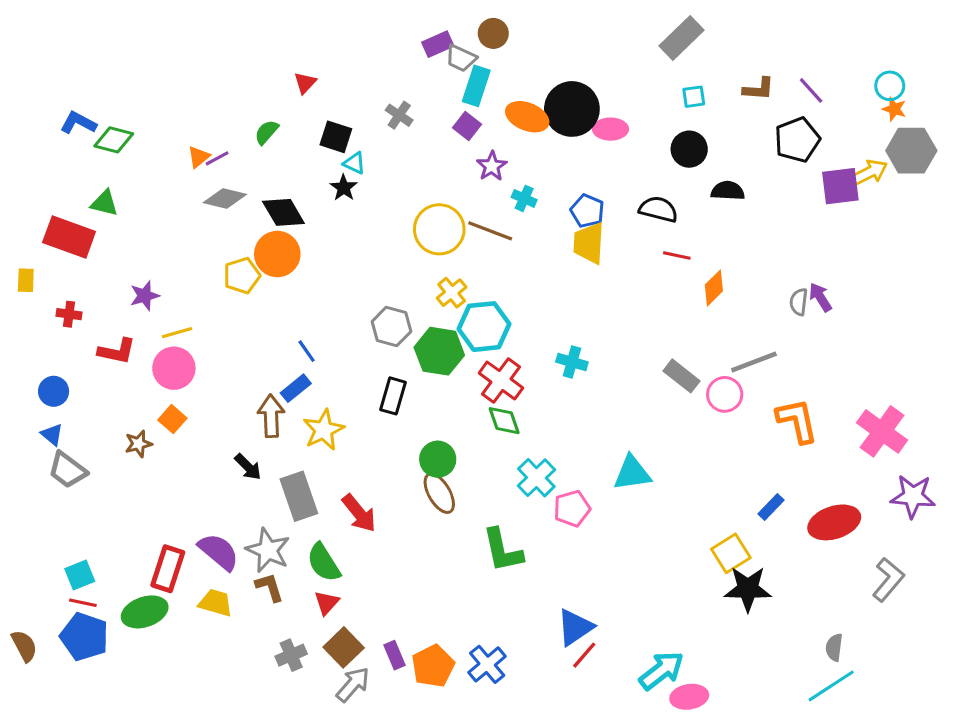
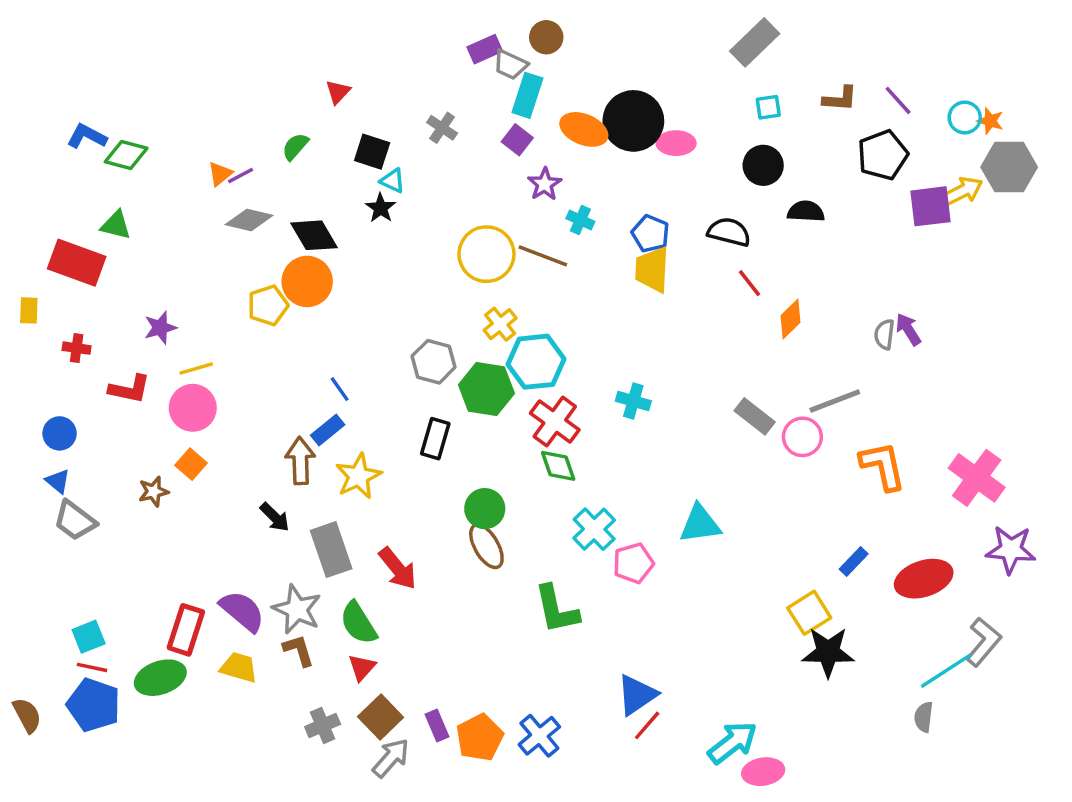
cyan circle: (890, 86) -> (965, 118), moved
red line: (677, 256) -> (749, 283), turned 40
cyan line: (831, 686) -> (946, 671), moved

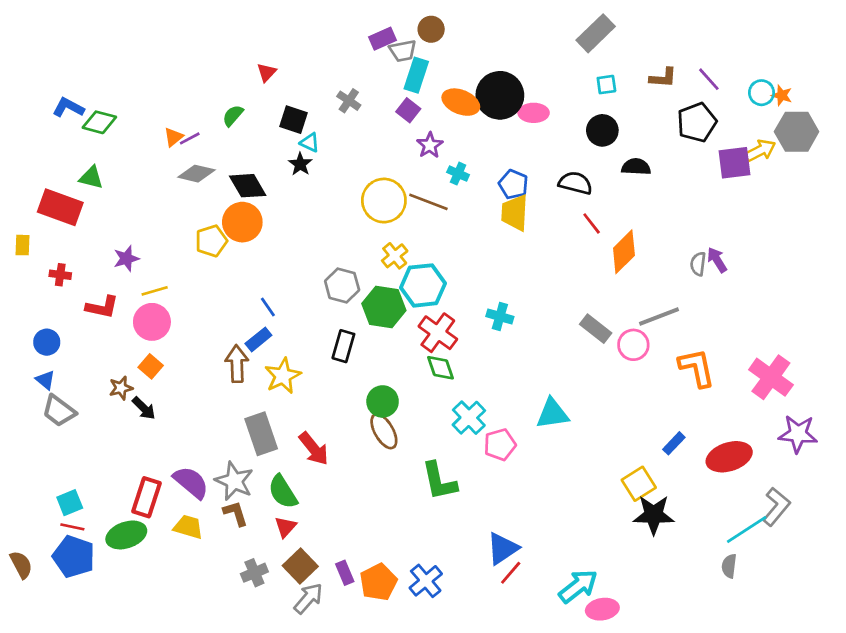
gray trapezoid: (510, 65) -> (403, 51), turned -36
orange diamond: (790, 319) -> (624, 252), size x1.4
black arrow: (275, 517) -> (144, 408), moved

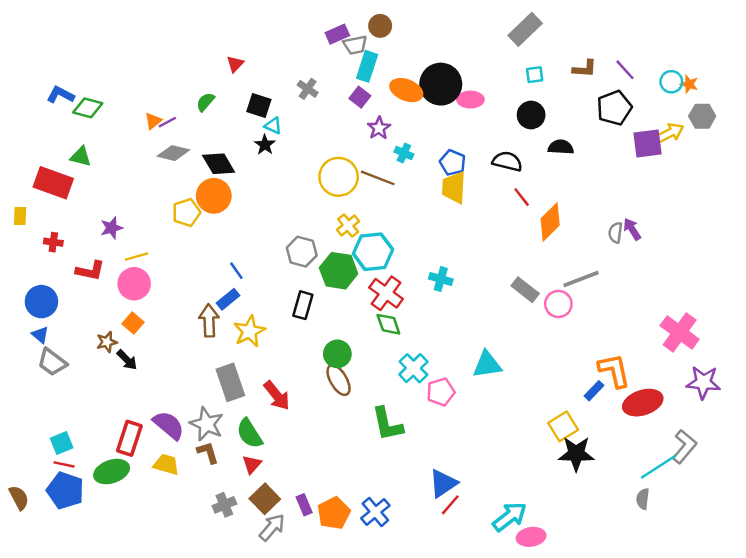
gray hexagon: (797, 132) -> (702, 116), size x0.7
blue circle: (47, 342) -> (41, 302), size x1.4
orange L-shape: (697, 368) -> (614, 371), moved

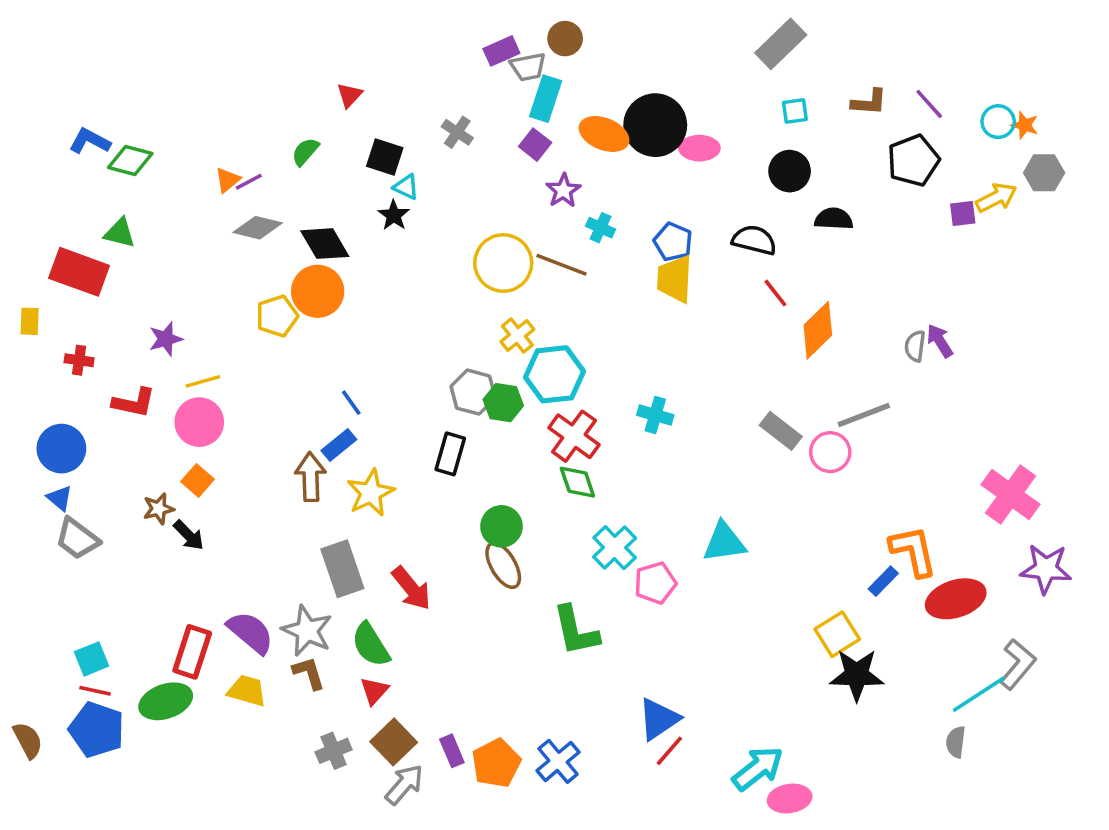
purple square: (648, 144) -> (963, 214), size x0.6
gray hexagon: (302, 252) -> (473, 392), moved
green hexagon: (339, 271) -> (503, 403), size x0.7

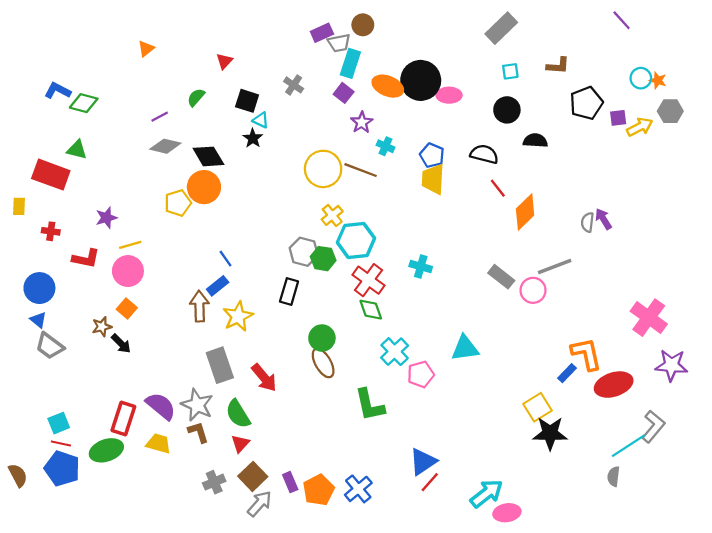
purple line: (929, 104) -> (622, 20), moved
orange triangle: (228, 180) -> (146, 49), moved
purple square: (963, 214) -> (618, 118), moved

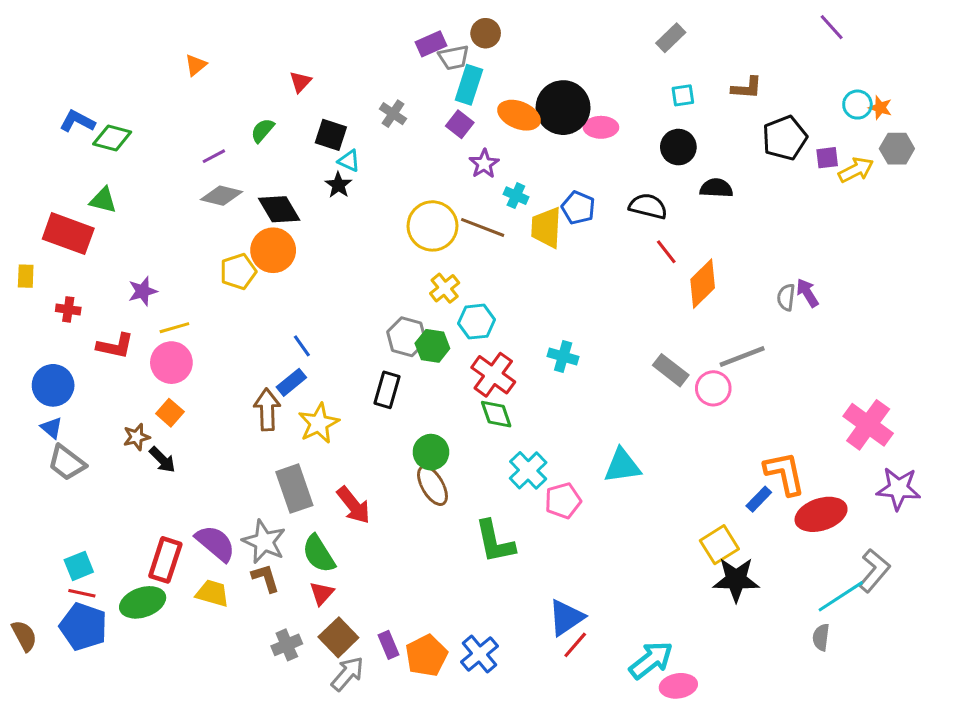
gray rectangle: (501, 28) -> (671, 38), size x0.7
yellow trapezoid: (433, 179) -> (546, 227), moved
cyan hexagon: (356, 240) -> (476, 322), size x0.7

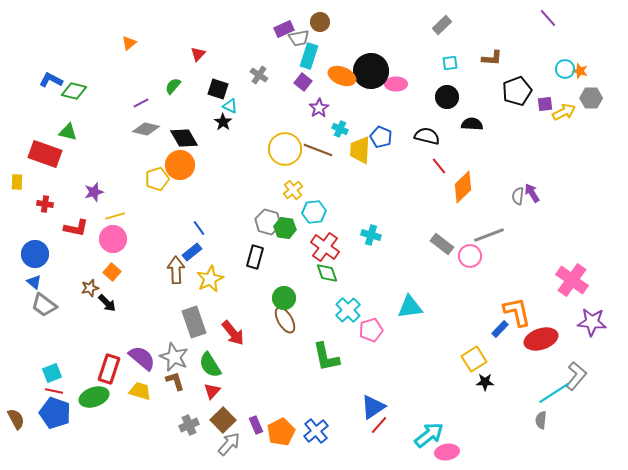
black star: (736, 580) -> (485, 382), size x0.6

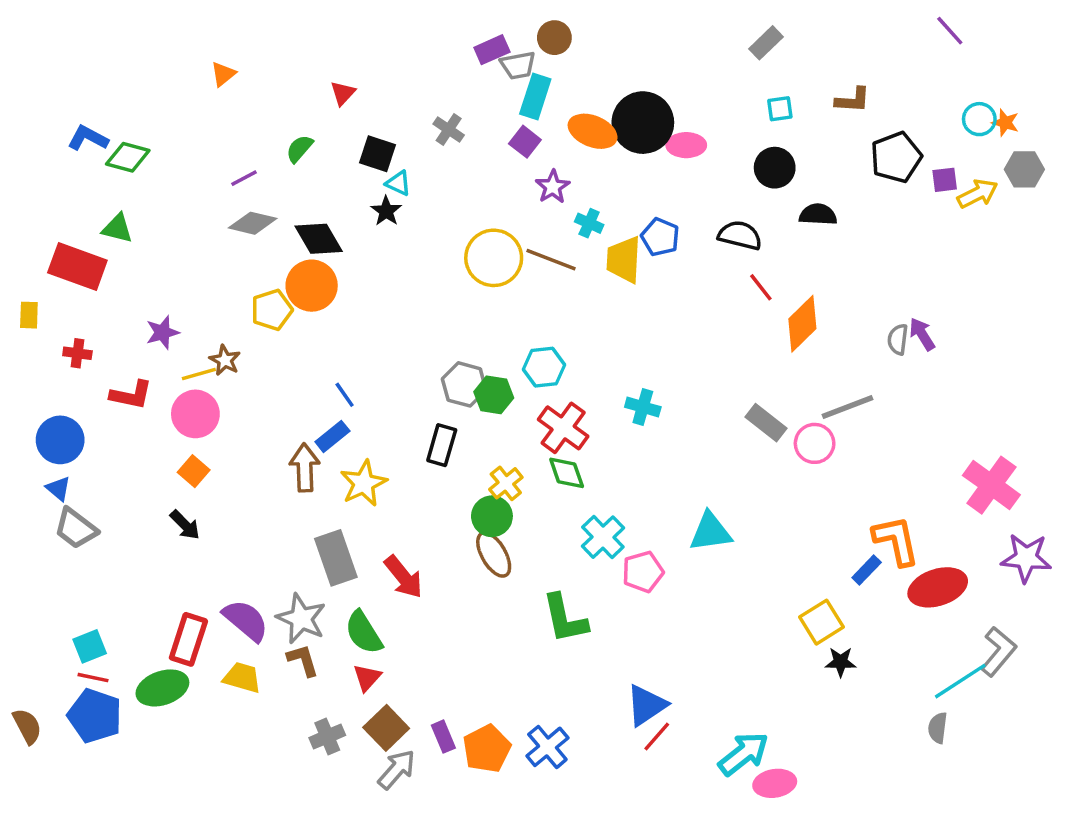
yellow cross: (293, 190) -> (506, 483), moved
brown star: (90, 288) -> (225, 360), moved, turned -30

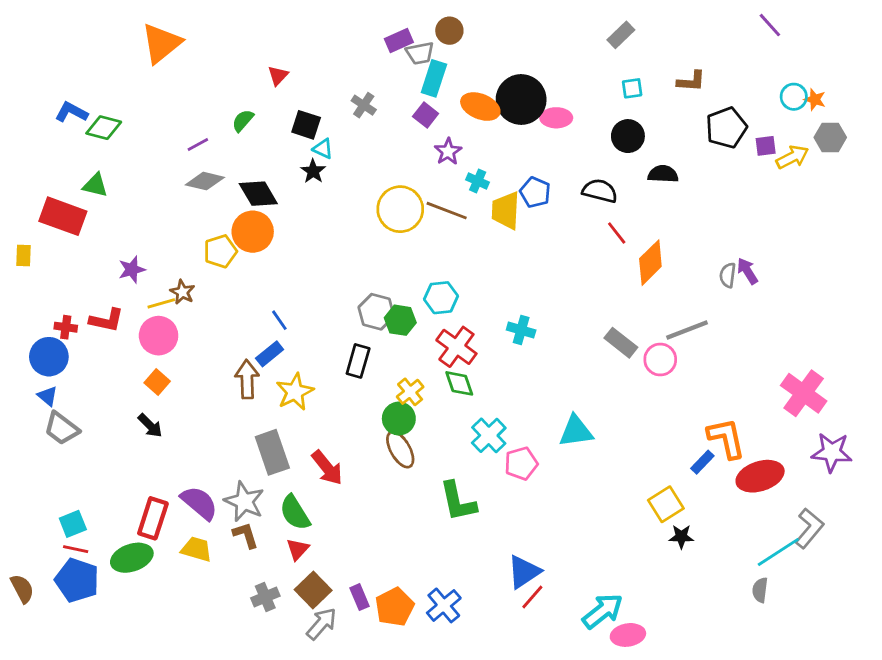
orange triangle: (223, 74) -> (161, 43), moved, size x2.0
red cross: (77, 353) -> (66, 327), moved

